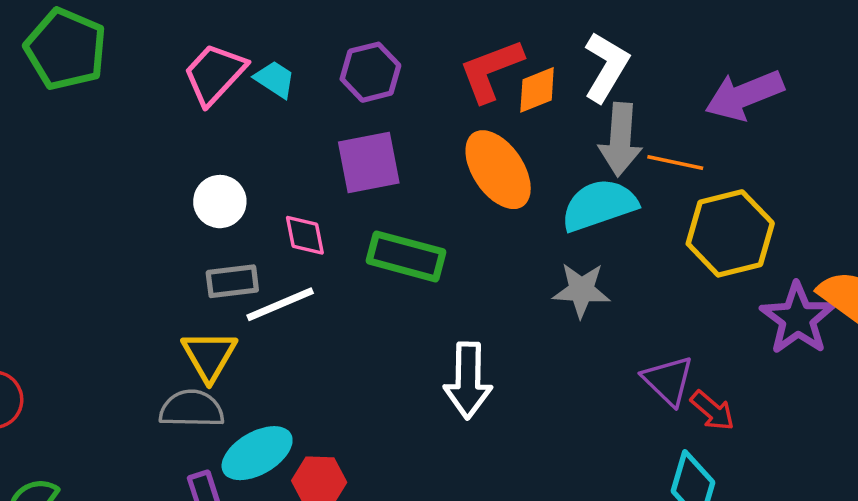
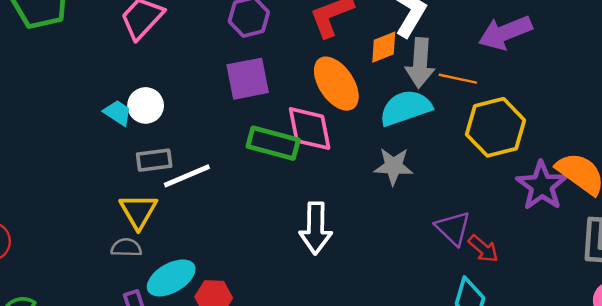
cyan trapezoid: (275, 79) -> (118, 113), moved
orange diamond: (537, 90) -> (384, 47), moved
pink diamond: (305, 235) -> (310, 129), moved, size x1.6
gray semicircle: (192, 409) -> (126, 248), size x0.7

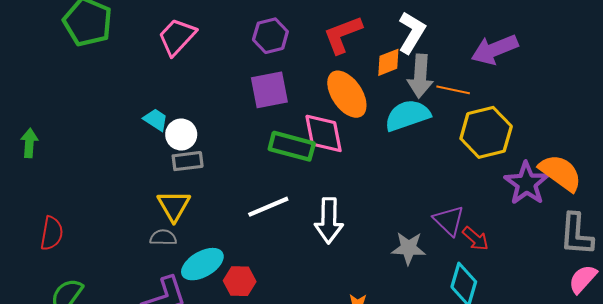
white circle: (146, 105) -> (181, 135), moved
gray star: (393, 166) -> (409, 248), moved
white line: (187, 176) -> (268, 207), moved

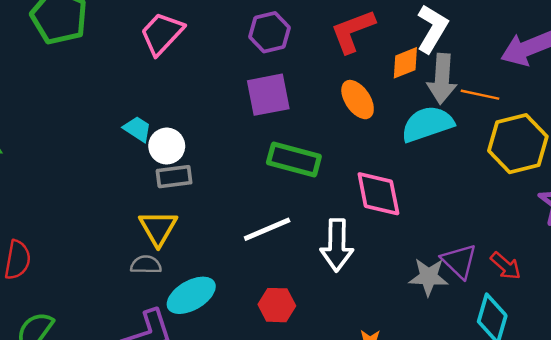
orange ellipse: (347, 94) -> (358, 100), size x0.7
pink diamond: (324, 133) -> (378, 194), moved
purple triangle: (449, 221) -> (459, 261), moved
red hexagon: (240, 281) -> (277, 305), moved

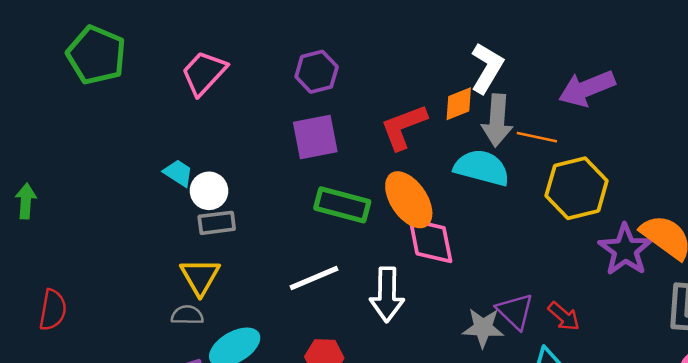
red L-shape: (353, 31) -> (404, 127), moved
orange ellipse: (358, 100) -> (409, 200), moved, size x1.4
cyan semicircle: (427, 124) -> (482, 168), turned 34

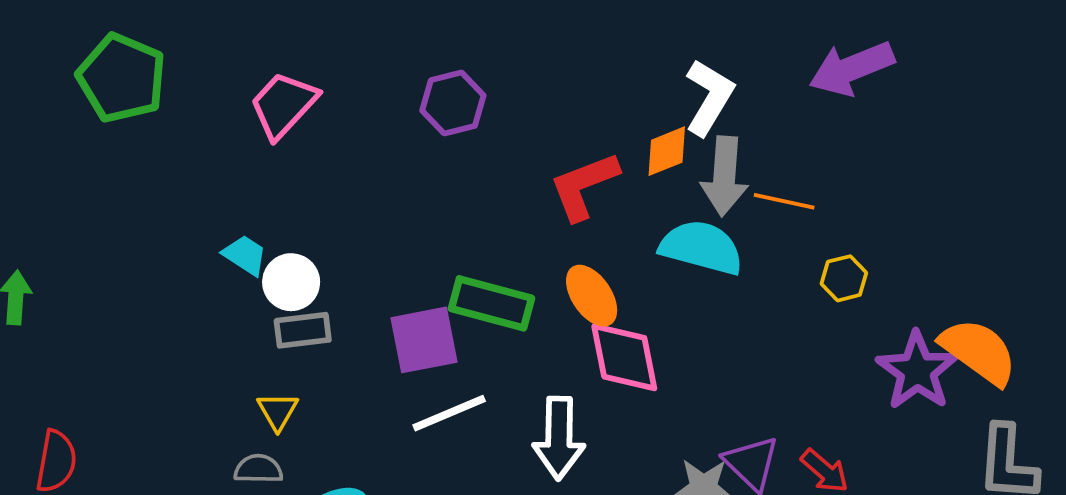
purple arrow: (587, 88) -> (852, 68), moved
purple square: (315, 137) -> (424, 340), moved
yellow hexagon: (577, 188) -> (844, 278), size x0.5
orange ellipse: (409, 200) -> (592, 296), size x0.7
yellow triangle: (200, 277) -> (278, 411), size x0.7

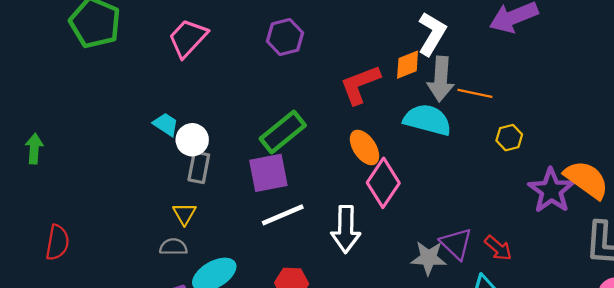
green rectangle: (491, 303) -> (283, 132), moved, turned -54
gray rectangle: (303, 330) -> (199, 167), turned -72
pink diamond: (624, 357) -> (383, 183), turned 45

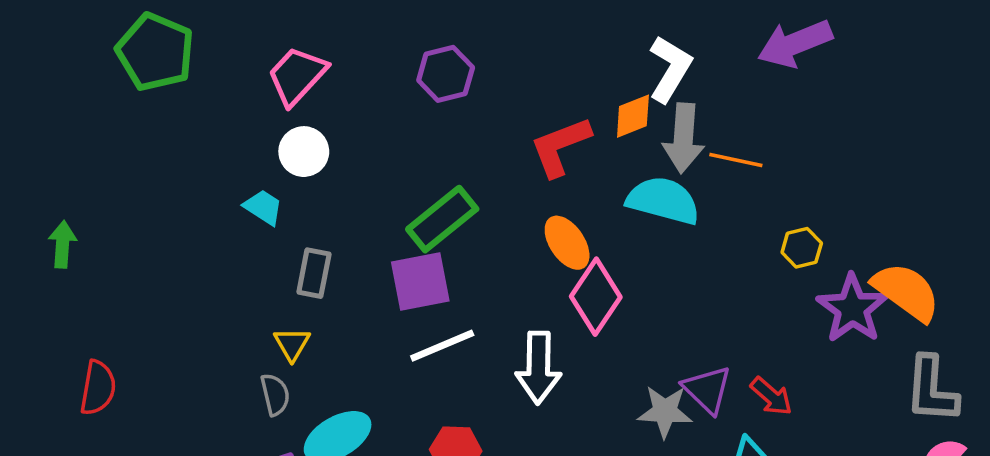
yellow hexagon: (509, 138) -> (802, 248), moved
white circle: (192, 140) -> (304, 152), moved
gray semicircle: (173, 247) -> (275, 395), turned 76

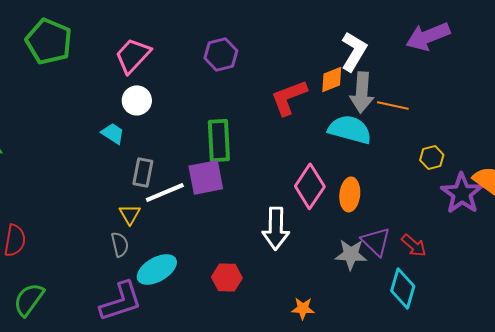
green rectangle: (442, 219) -> (219, 140), turned -54
orange ellipse: (567, 243) -> (350, 194), moved, turned 40
white line: (442, 346) -> (165, 192), moved

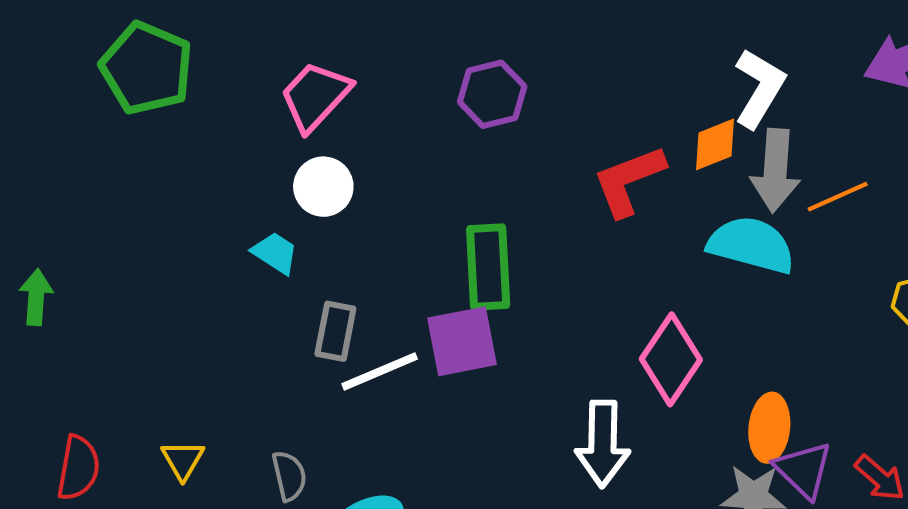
orange line: (393, 105) -> (838, 197), turned -36
orange ellipse: (350, 194) -> (769, 428), moved
yellow triangle: (130, 214) -> (183, 460), moved

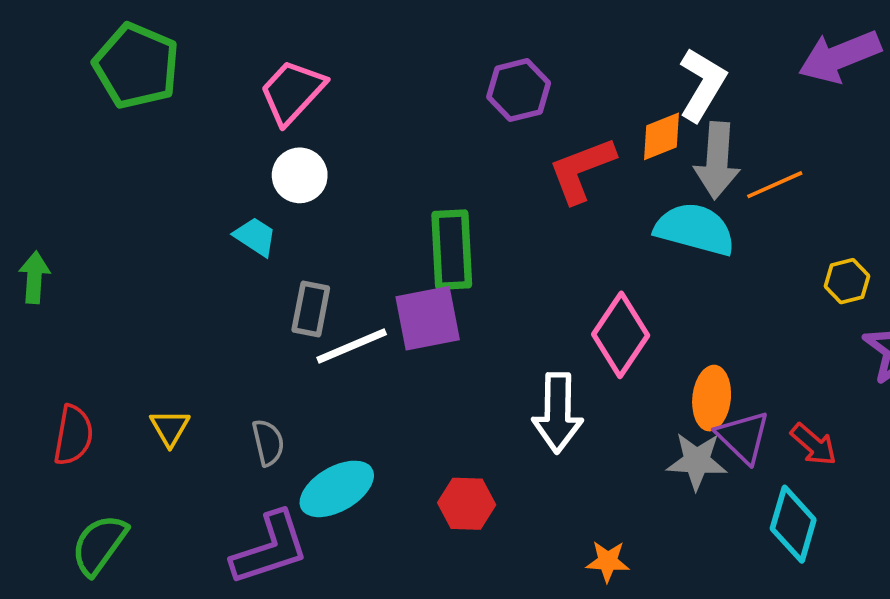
purple hexagon: (492, 94) -> (519, 90), moved

